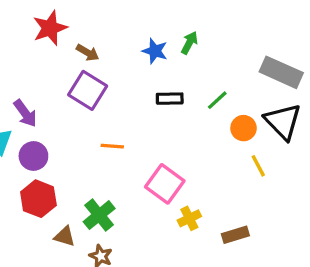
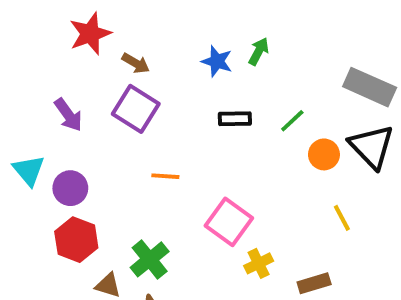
purple arrow: (25, 113) -> (68, 115), moved
yellow line: (258, 166) -> (342, 218), moved

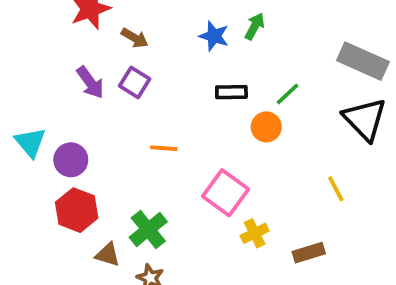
purple square: (136, 109) -> (135, 82), size x0.7
purple arrow: (68, 115) -> (90, 82), moved
orange circle: (324, 154) -> (266, 127), moved

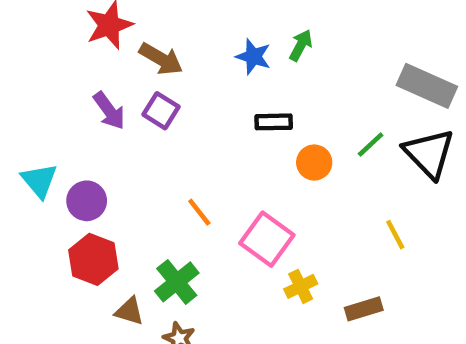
brown arrow: (135, 38) -> (161, 59), size x1.4
green line: (287, 94) -> (371, 144), moved
orange line: (164, 148) -> (199, 212), moved, turned 48

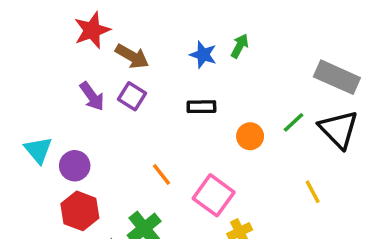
black rectangle: (274, 122) -> (201, 107), moved

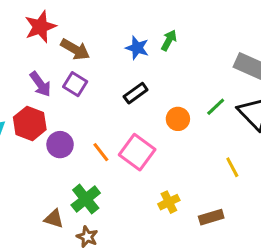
black rectangle: (201, 107) -> (136, 93), turned -35
purple circle: (75, 166) -> (60, 145), moved
pink square: (214, 195) -> (137, 152), moved
red hexagon: (80, 211) -> (30, 123), moved

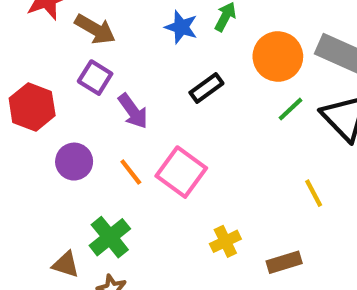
purple arrow: (40, 84) -> (133, 111), moved
black rectangle: (136, 93) -> (206, 88), moved
orange circle: (178, 119) -> (278, 57), moved, size x1.5
red hexagon: (30, 123) -> (32, 107), moved

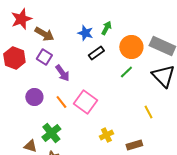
black rectangle: (206, 88) -> (96, 53), moved
red hexagon: (32, 107) -> (14, 58), moved
green line: (290, 109) -> (126, 72), moved

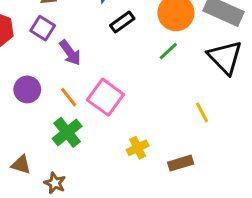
green cross: (51, 133) -> (67, 132), moved

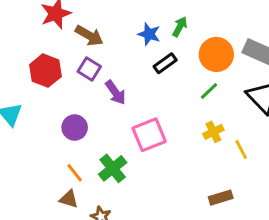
orange line: (69, 97) -> (75, 173), moved
pink square: (105, 97) -> (149, 135), turned 32
yellow cross: (138, 148) -> (213, 132), moved

